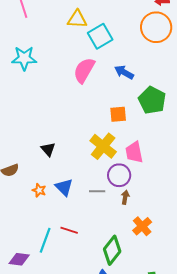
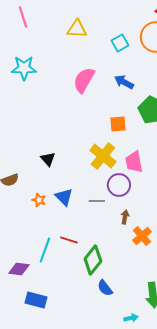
cyan square: (100, 36) -> (120, 43), moved, size x0.7
brown arrow: (125, 197) -> (125, 217), moved
green diamond: (112, 250) -> (93, 260), moved

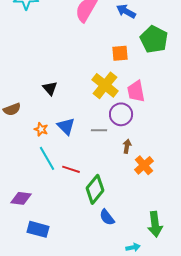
cyan line: (45, 250) -> (47, 158), moved, turned -50

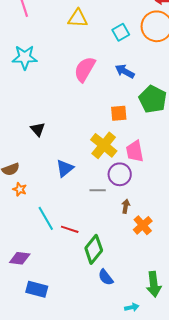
black triangle: (50, 88) -> (38, 129), moved
blue triangle: (66, 126) -> (65, 168), moved, turned 36
orange star: (41, 129) -> (20, 189), moved

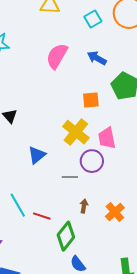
brown arrow: (126, 206) -> (84, 206), moved

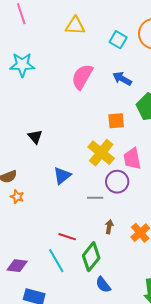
cyan square: (93, 19) -> (118, 40), turned -30
cyan line: (18, 205) -> (56, 261), moved

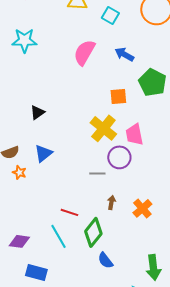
cyan square: (118, 40) -> (110, 15), moved
black triangle: (35, 137) -> (37, 112), turned 35
blue triangle: (62, 176) -> (43, 153), moved

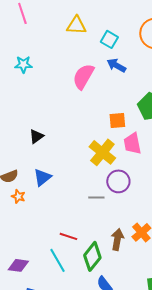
cyan star: (24, 40) -> (23, 64), size x0.7
blue arrow: (124, 54) -> (116, 65), moved
pink trapezoid: (134, 134) -> (132, 143), moved
brown arrow: (111, 202) -> (117, 239), moved, size x1.5

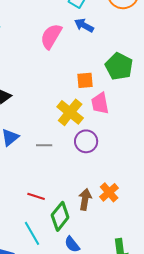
gray line: (96, 197) -> (44, 145), moved
cyan line: (57, 260) -> (32, 233), moved

